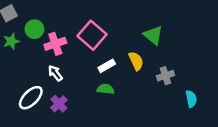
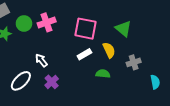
pink square: (92, 35) -> (85, 29), moved, turned -30
pink cross: (55, 44) -> (47, 22), moved
green semicircle: (105, 89) -> (103, 74), moved
purple cross: (59, 104) -> (52, 82), moved

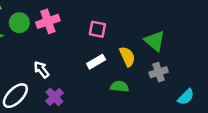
pink square: (85, 29) -> (97, 29), size x0.6
green triangle: (123, 29) -> (155, 41), moved
cyan semicircle: (155, 82) -> (186, 97), turned 56

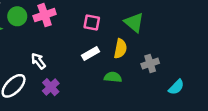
green triangle: (155, 41) -> (134, 23), moved
yellow semicircle: (127, 57) -> (120, 49), turned 36

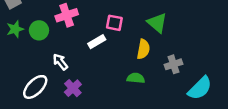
green circle: (17, 16) -> (39, 30), moved
white rectangle: (91, 54) -> (97, 42), moved
cyan semicircle: (176, 87) -> (200, 88), size x1.5

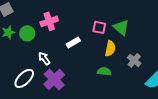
pink square: (114, 23) -> (99, 27), moved
gray cross: (174, 64) -> (134, 60), turned -32
purple cross: (73, 88) -> (54, 79), size x1.5

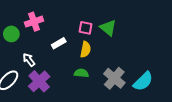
yellow semicircle: (110, 48) -> (85, 49), moved
gray cross: (134, 60) -> (114, 78), moved, size x1.5
green semicircle: (104, 71) -> (81, 73), moved

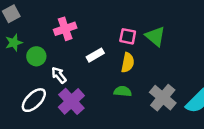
green circle: (11, 34) -> (36, 56), moved

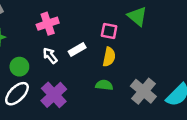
green triangle: (155, 36) -> (137, 16), moved
green circle: (36, 56) -> (19, 67), moved
white arrow: (59, 75) -> (50, 56), moved

